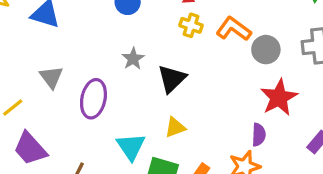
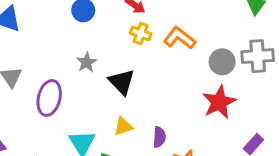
gray circle: (266, 50) -> (222, 62), moved
black triangle: (172, 79) -> (122, 82), turned -32
purple semicircle: (259, 135) -> (159, 137), moved

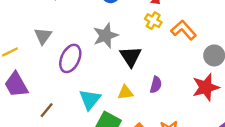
gray star: (87, 62) -> (106, 36), size x1.5
purple semicircle: (159, 137) -> (156, 85), moved

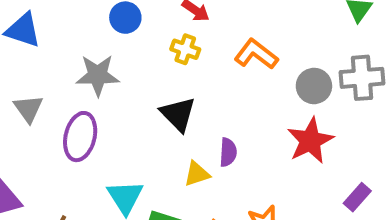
yellow cross: (153, 21) -> (185, 49), moved
gray star: (106, 36) -> (98, 75), moved, turned 30
yellow triangle: (125, 92) -> (197, 174), moved

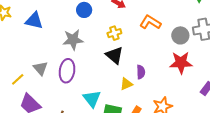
yellow cross: (185, 49) -> (114, 33), moved, turned -32
gray triangle: (28, 109) -> (40, 68), moved
red star: (310, 141) -> (181, 63), turned 30

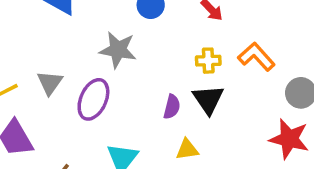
yellow cross: (114, 33) -> (208, 61), moved
black triangle: (114, 55) -> (208, 99), moved
purple semicircle: (141, 72) -> (172, 107), moved

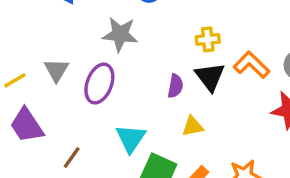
orange L-shape: (256, 57) -> (252, 65), moved

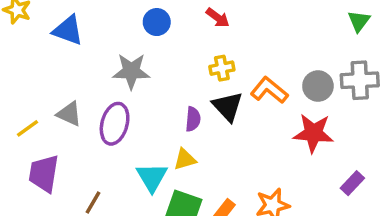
gray triangle: (56, 70) -> (69, 114), turned -32
purple trapezoid: (27, 125) -> (44, 173), turned 48
yellow triangle: (193, 126) -> (185, 159), moved

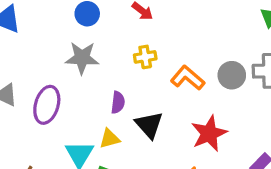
gray star: (131, 71) -> (82, 58), moved
black triangle: (228, 106) -> (149, 125), moved
red star: (313, 133) -> (209, 133), moved, turned -30

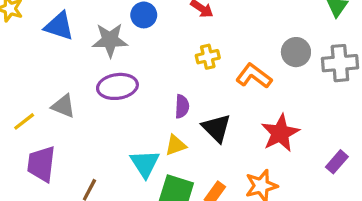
gray star: (82, 58) -> (110, 40), moved
gray circle: (232, 75) -> (296, 52), moved
purple ellipse: (47, 105) -> (117, 86), moved, turned 69

